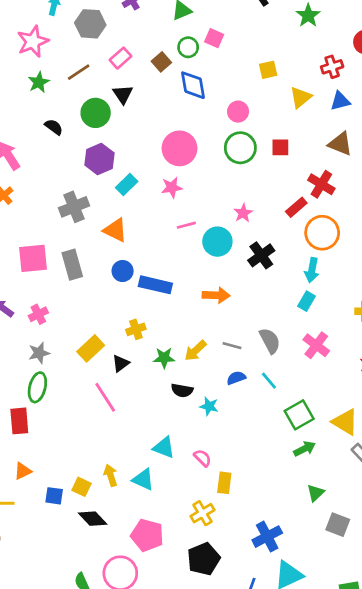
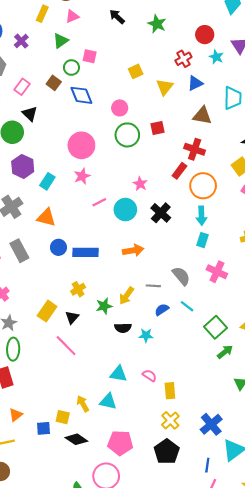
yellow cross: (202, 513) -> (170, 420), moved

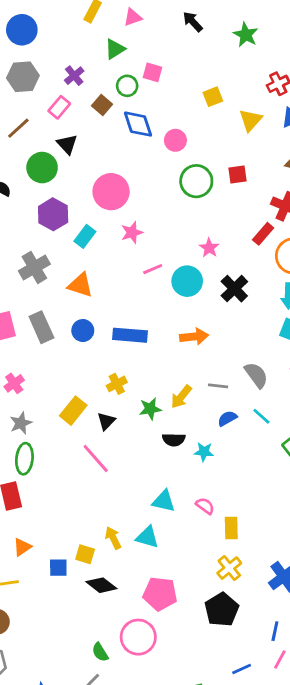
purple cross: (21, 41) -> (74, 76), moved
pink circle: (120, 108) -> (175, 140), moved
pink circle: (81, 145) -> (111, 192), moved
blue circle: (58, 247) -> (83, 331), moved

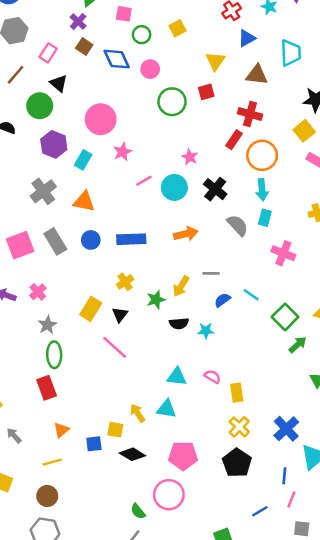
purple cross: (74, 76) -> (78, 22), moved
green circle: (127, 86) -> (142, 35), moved
yellow triangle: (250, 120) -> (215, 61), moved
gray semicircle: (256, 375) -> (238, 225), moved

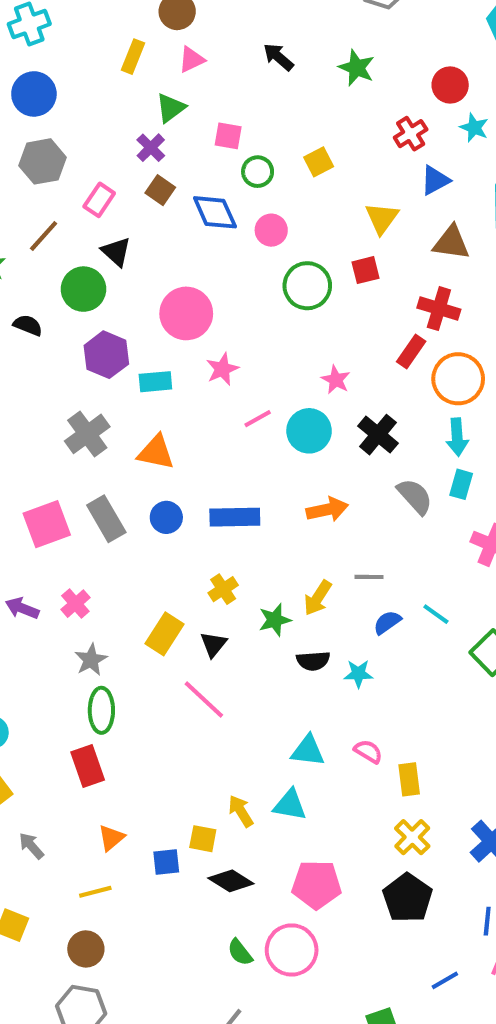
cyan rectangle: (83, 160) -> (155, 382), turned 54
green semicircle: (138, 511) -> (240, 952), moved

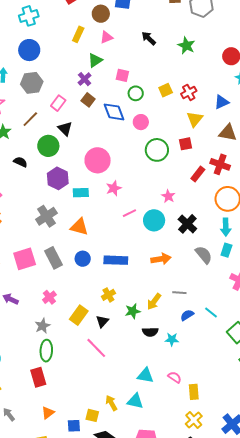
red cross: (411, 134) -> (189, 92), moved
red rectangle: (411, 352) -> (198, 174), moved
pink cross: (75, 604) -> (49, 297), moved

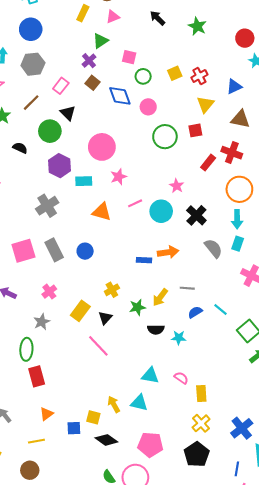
orange triangle: (79, 227) -> (102, 212), moved
blue rectangle: (116, 260) -> (144, 260), moved, size x0.6
green ellipse: (46, 351) -> (26, 349), moved

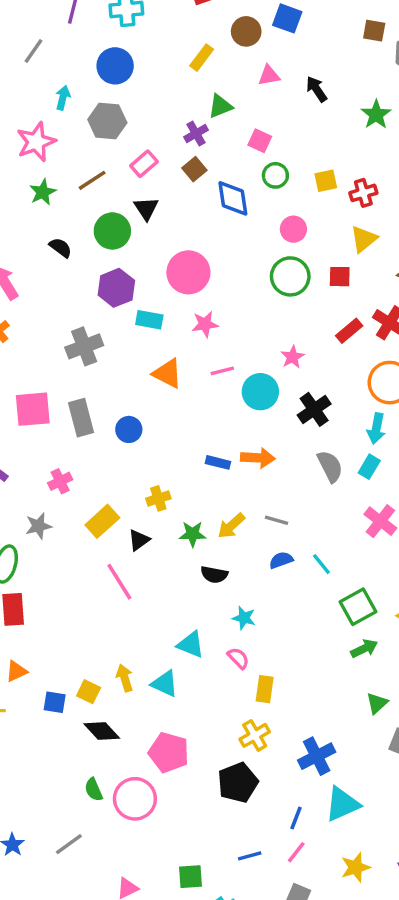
pink triangle: (113, 17) -> (269, 76), moved
pink circle: (148, 107) -> (293, 229), moved
cyan star: (179, 338) -> (244, 618), moved

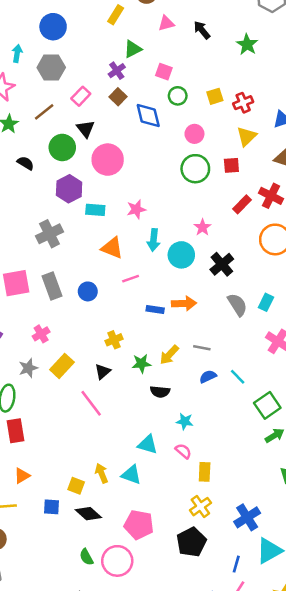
pink circle: (188, 272) -> (108, 160), moved
pink line: (222, 371) -> (131, 279), moved
cyan arrow: (376, 428) -> (153, 240), moved
yellow rectangle: (102, 521) -> (62, 366), moved
blue square: (55, 702) -> (52, 507), moved

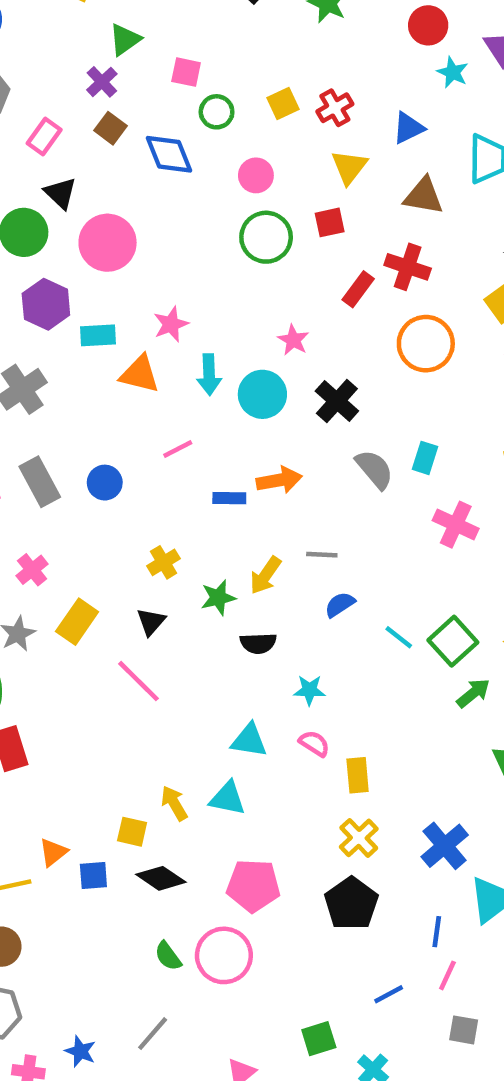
orange triangle: (112, 248) -> (140, 374), moved
cyan line: (238, 377) -> (399, 637), moved
orange triangle: (22, 476) -> (53, 852), moved

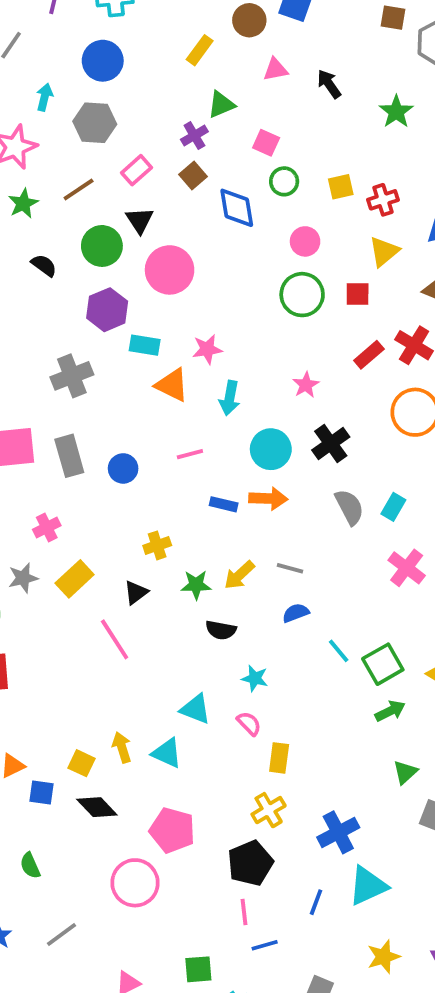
cyan circle: (262, 394) -> (271, 449), moved
green semicircle: (168, 956) -> (30, 866), moved
pink line: (447, 975) -> (244, 912), moved, turned -44

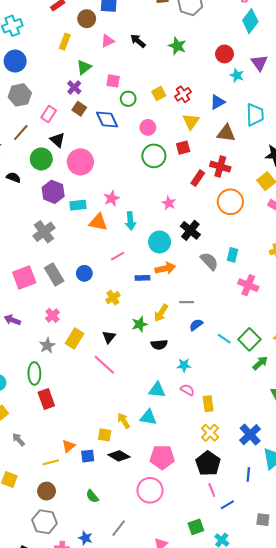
yellow cross: (157, 545) -> (113, 298), moved

